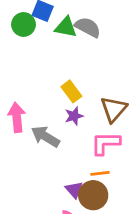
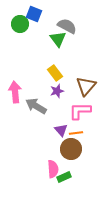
green triangle: (66, 27) -> (58, 39), moved, turned 42
purple triangle: (74, 190) -> (61, 130), moved

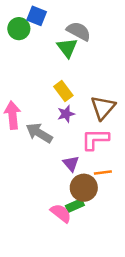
orange line: (76, 133) -> (103, 172), moved
pink semicircle: (53, 169) -> (61, 213), turned -48
green rectangle: (64, 177) -> (75, 206), moved

